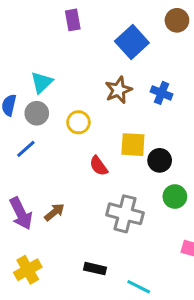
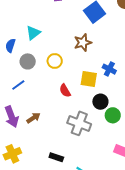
blue cross: (162, 93) -> (109, 69), moved
gray circle: (37, 113) -> (28, 61), moved
blue line: (26, 149) -> (18, 85), moved
black circle: (160, 160) -> (100, 102), moved

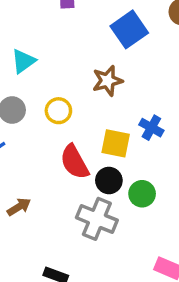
red semicircle: (65, 91) -> (74, 162), size x1.5
black circle: (100, 102) -> (109, 180), moved
green circle: (113, 115) -> (142, 194), moved

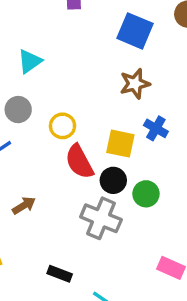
blue square: (129, 29) -> (135, 31), turned -33
brown star: (107, 81) -> (135, 84), moved
yellow circle: (58, 111) -> (63, 126), moved

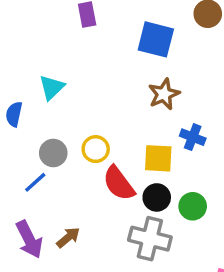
gray circle: (18, 110) -> (53, 153), moved

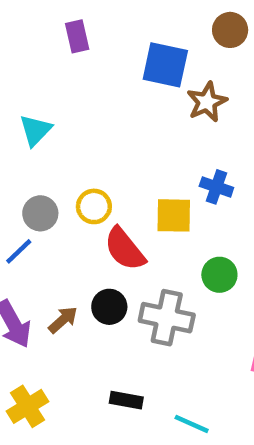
brown star: (164, 94) -> (207, 102), moved
black circle: (157, 197) -> (109, 307), moved

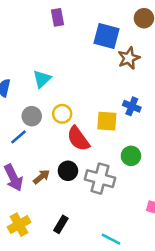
cyan triangle: (35, 130) -> (42, 79), moved
black rectangle: (126, 400) -> (61, 224), moved, turned -72

